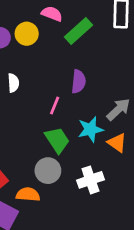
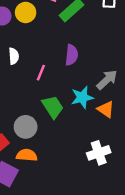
pink line: (55, 105) -> (41, 73), moved
gray circle: (48, 171) -> (26, 127), moved
white cross: (90, 180) -> (99, 153), moved

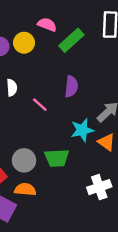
pink line: (41, 73) -> (40, 105), turned -70
green trapezoid: (53, 107) -> (57, 158), moved, turned 120

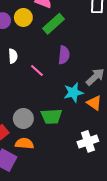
green rectangle: (71, 40) -> (54, 24), moved

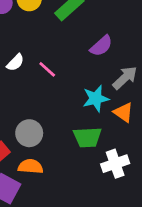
purple semicircle: (64, 55) -> (101, 46), moved, turned 42
white semicircle: (13, 56) -> (15, 62), moved, turned 48
green trapezoid: (51, 116) -> (87, 137), moved

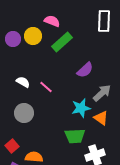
white semicircle: (15, 62) -> (23, 82), turned -104
gray circle: (29, 133) -> (24, 113), moved

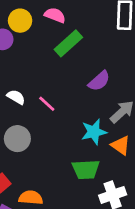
yellow circle: (33, 36) -> (20, 21), moved

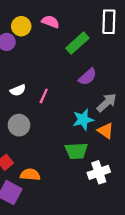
green rectangle: (68, 43) -> (77, 43), moved
white semicircle: (16, 97) -> (18, 90), turned 128
pink line: (47, 104) -> (44, 96), turned 72

